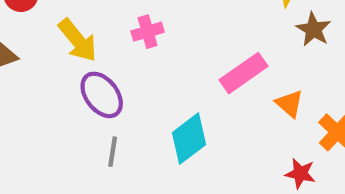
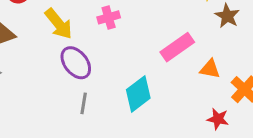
orange triangle: (289, 104) -> (210, 69), turned -30

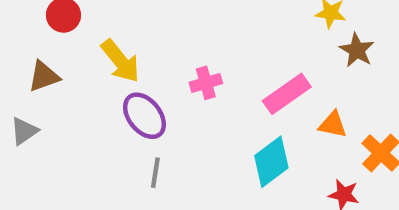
pink cross: (109, 17) -> (206, 83), moved
cyan diamond: (138, 94) -> (271, 162), moved

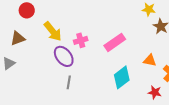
pink cross: (206, 83) -> (81, 40), moved
pink rectangle: (287, 94) -> (115, 42), moved

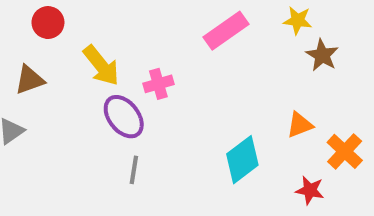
pink rectangle: (115, 42) -> (226, 31), moved
orange triangle: (150, 60) -> (300, 125), turned -32

